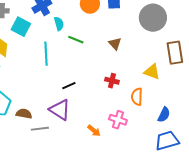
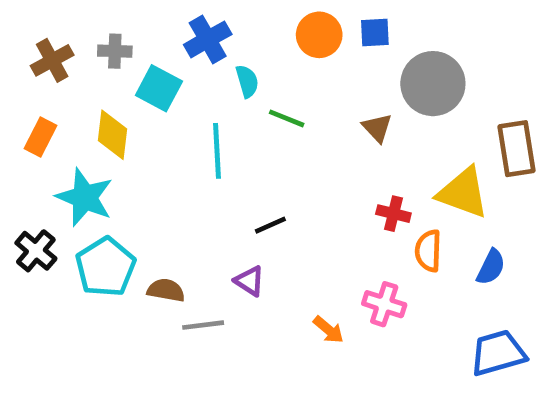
gray circle: (153, 18) -> (433, 84), moved
yellow triangle: (152, 72) -> (463, 193), size x1.4
red cross: (112, 81) -> (393, 214), moved
purple triangle: (60, 110) -> (249, 281), size x0.6
blue semicircle: (164, 115) -> (491, 267), moved

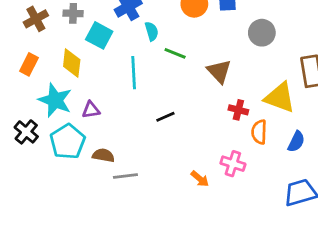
gray circle: (433, 84) -> (262, 33), size x0.7
brown triangle: (377, 128) -> (219, 71), moved, size x1.4
purple triangle: (249, 281) -> (91, 110), moved, turned -42

